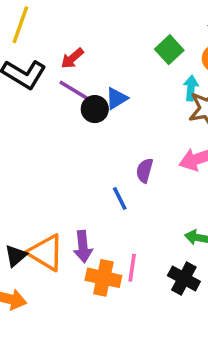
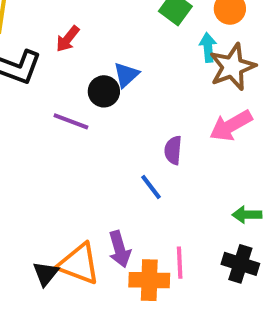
purple line: (73, 90) -> (71, 121), moved

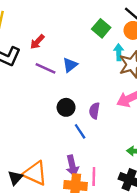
black circle: (104, 91) -> (66, 107), moved
purple line: (71, 121) -> (46, 68), moved
purple arrow: (120, 249) -> (72, 166), moved

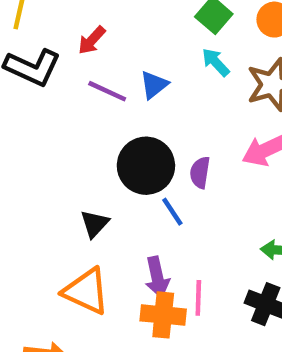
cyan arrow: (119, 52) -> (216, 62), moved, turned -42
black circle: (66, 107) -> (146, 166), size x1.6
black triangle: (15, 178) -> (95, 224), moved

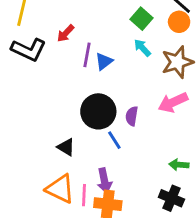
purple line: (107, 91) -> (87, 55), moved, turned 75
black triangle: (95, 224) -> (66, 147), turned -42
pink line: (198, 298) -> (84, 195), moved

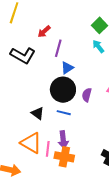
black L-shape: (29, 50) -> (23, 55), moved
blue triangle: (104, 61) -> (67, 68), moved
blue line: (114, 140) -> (64, 113), moved, turned -48

